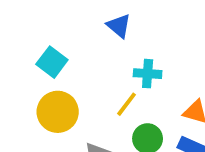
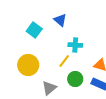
cyan square: (52, 62) -> (34, 30), moved

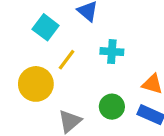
yellow line: (64, 61) -> (67, 60), moved

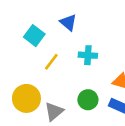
yellow circle: (36, 84) -> (26, 98), moved

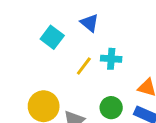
yellow line: (51, 62) -> (84, 66), moved

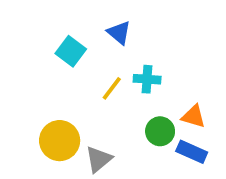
green circle: (111, 108) -> (160, 131), moved

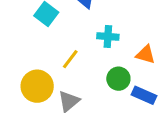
yellow line: (112, 88) -> (70, 59), moved
orange triangle: (194, 116) -> (146, 55), moved

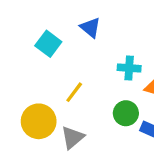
cyan cross: (108, 37) -> (129, 68), moved

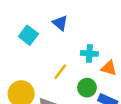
yellow line: (74, 92) -> (60, 72), moved

